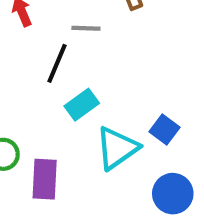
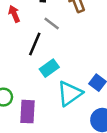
gray line: (86, 28) -> (52, 23), turned 35

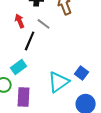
red arrow: (14, 14) -> (20, 21), moved
cyan rectangle: (49, 68) -> (19, 67), moved

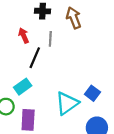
gray line: (44, 24) -> (50, 39), turned 56

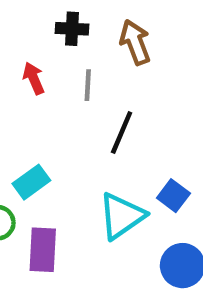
black line: (35, 58) -> (122, 132), moved

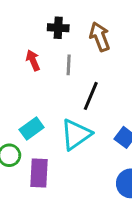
cyan triangle: (122, 216) -> (76, 135), moved

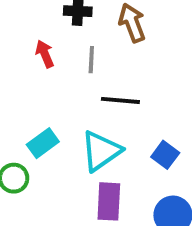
black line: (91, 96) -> (120, 100), turned 72
purple rectangle: (39, 173) -> (109, 201), moved

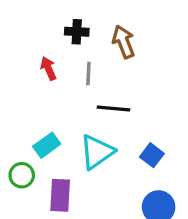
purple rectangle: (109, 201) -> (60, 195), moved

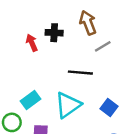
black cross: (77, 32) -> (54, 33), moved
gray line: (88, 73) -> (103, 46), moved, turned 56

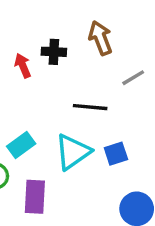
gray line: (103, 46) -> (133, 78), moved
blue square: (109, 107) -> (116, 154), moved, turned 35

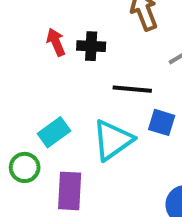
black cross: (54, 52) -> (91, 46), moved
blue square: (116, 154) -> (162, 122), moved, turned 35

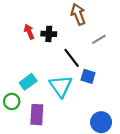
black line: (132, 89) -> (72, 58), turned 48
cyan triangle: (113, 140) -> (61, 86), turned -30

